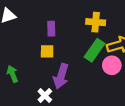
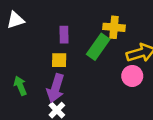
green rectangle: (95, 50) -> (98, 47), moved
purple arrow: (61, 76) -> (56, 88), moved

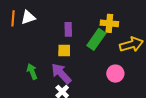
pink circle: (132, 76) -> (115, 74), moved
purple arrow: (56, 88) -> (61, 74), turned 120

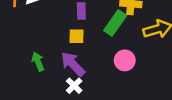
pink circle: (115, 74) -> (125, 60), moved

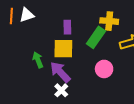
yellow square: (77, 36) -> (63, 49), size x1.5
green arrow: (38, 62) -> (38, 60), moved

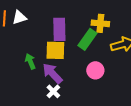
purple rectangle: (67, 27) -> (59, 29), size x1.6

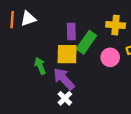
purple rectangle: (59, 29) -> (71, 31), size x0.7
green rectangle: (87, 39) -> (86, 42), moved
pink circle: (95, 70) -> (110, 57), moved

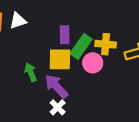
yellow cross: (116, 25) -> (106, 44), moved
pink circle: (110, 57) -> (93, 63), moved

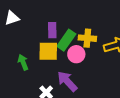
purple arrow: (56, 86) -> (67, 81), moved

